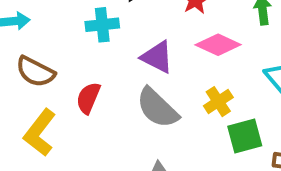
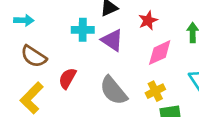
pink diamond: (218, 45) -> (160, 53), turned -56
purple triangle: (157, 57) -> (112, 40), moved

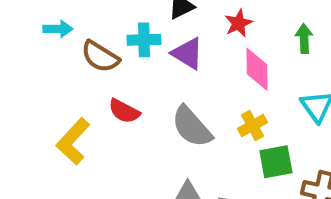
pink diamond: (160, 53) -> (257, 69), turned -64
brown semicircle: (34, 56) -> (100, 57), moved
red semicircle: (67, 78) -> (124, 111), turned -90

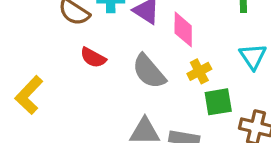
pink diamond: (257, 69) -> (183, 29), moved
yellow L-shape: (73, 141) -> (29, 95), moved

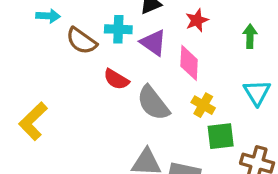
red semicircle: (93, 58) -> (116, 79), moved
yellow cross: (199, 71) -> (203, 105), turned -35

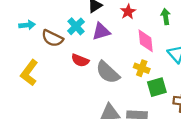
cyan cross: (118, 29) -> (76, 26), turned -36
purple triangle: (153, 43) -> (101, 32), turned -42
pink diamond: (189, 63) -> (146, 41), moved
yellow L-shape: (33, 121) -> (29, 73), moved

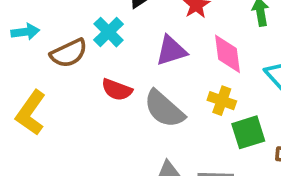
purple triangle: (101, 32) -> (171, 51), moved
brown semicircle: (52, 38) -> (69, 53), turned -50

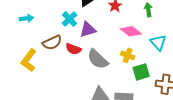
purple triangle: (171, 51) -> (88, 30), moved
brown semicircle: (69, 53) -> (52, 43), moved
pink diamond: (227, 54) -> (131, 31), turned -45

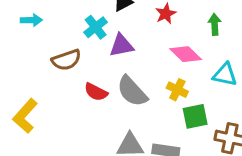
cyan triangle: (158, 42) -> (225, 75), turned -42
red semicircle: (73, 49) -> (96, 92), moved
yellow L-shape: (29, 60) -> (25, 116), moved

